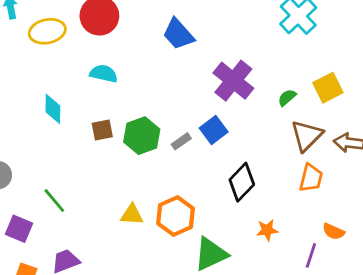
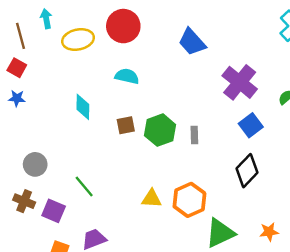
blue square: (214, 130) -> (251, 125), moved
gray rectangle: (181, 141) -> (194, 135), turned -56
orange star: (267, 230) -> (269, 232), moved

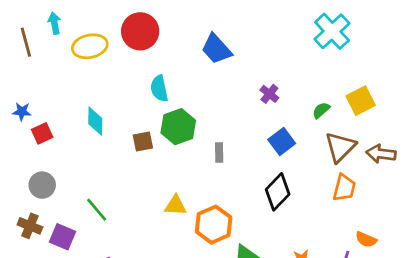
red square: (17, 68) -> (42, 133), moved, turned 36
cyan semicircle: (127, 76) -> (159, 88), moved, turned -115
purple cross: (240, 82) -> (269, 94), size x0.5
green hexagon: (160, 130) -> (178, 127), moved
yellow triangle: (151, 199) -> (176, 205), moved

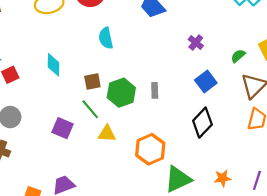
green hexagon: (178, 127) -> (121, 93), moved
yellow triangle: (176, 205) -> (107, 134), moved
green line: (97, 210) -> (90, 109), moved
purple square: (63, 237) -> (62, 128), moved

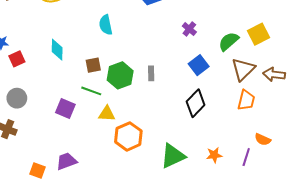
green semicircle: (238, 56) -> (229, 41), size x1.5
green line: (90, 109) -> (91, 91), turned -30
orange hexagon: (150, 149) -> (128, 136), moved

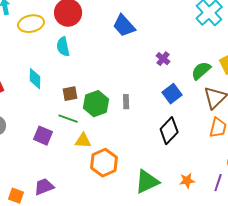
cyan semicircle: (106, 25) -> (63, 47), moved

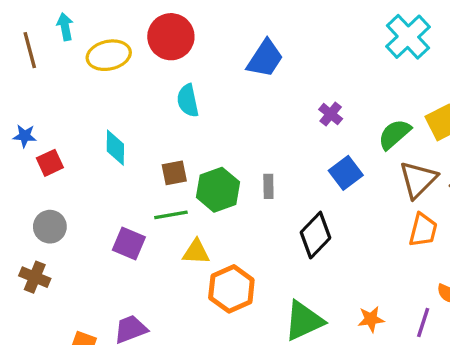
blue trapezoid: (124, 26) -> (265, 59), turned -105
cyan semicircle: (63, 47) -> (188, 101), moved
green line: (68, 119) -> (171, 215), turned -30
black diamond: (169, 131) -> (315, 235), moved

